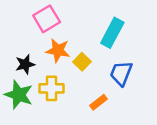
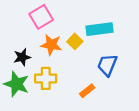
cyan rectangle: (112, 33) -> (99, 29), turned 55
yellow square: (82, 62) -> (75, 41), moved

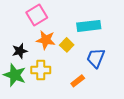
yellow square: (75, 41) -> (67, 45), moved

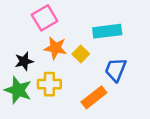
orange rectangle: (78, 81) -> (94, 97), size x1.5

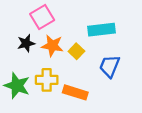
black star: (24, 61) -> (26, 43), moved
orange rectangle: (94, 97) -> (75, 92), moved, turned 55

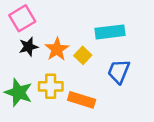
pink square: (42, 17) -> (22, 18), moved
orange star: (52, 46) -> (57, 49), turned 30

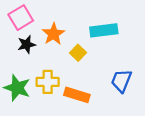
orange star: (57, 49) -> (53, 34), moved
blue trapezoid: (119, 71) -> (121, 81), moved

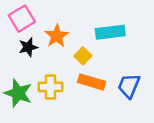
orange rectangle: (77, 95) -> (92, 82), moved

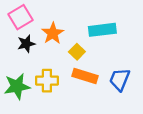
green star: (18, 93) -> (17, 86), turned -30

